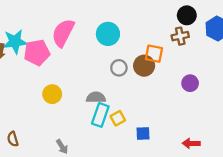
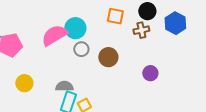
pink semicircle: (63, 33) -> (54, 35), moved, turned 32
orange square: (154, 54) -> (115, 16), moved
gray circle: (119, 68) -> (81, 49), moved

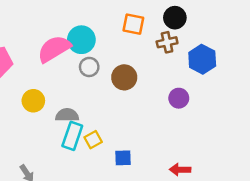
blue hexagon: (175, 23) -> (202, 59), moved
yellow circle: (24, 83) -> (33, 101), moved

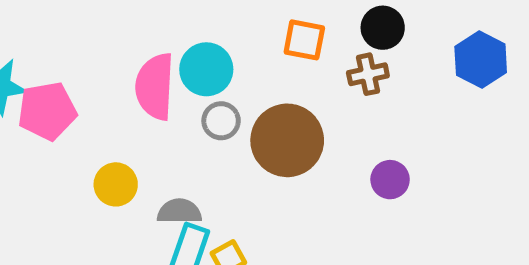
pink semicircle: (54, 49) -> (155, 86), turned -56
blue hexagon: (202, 59) -> (481, 60), moved
brown circle: (124, 77) -> (287, 140), size x1.5

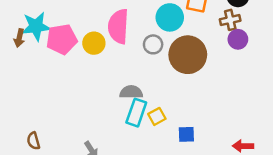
cyan circle: (206, 69) -> (170, 17), moved
purple circle: (390, 180) -> (238, 39), moved
yellow circle: (116, 184) -> (94, 43), moved

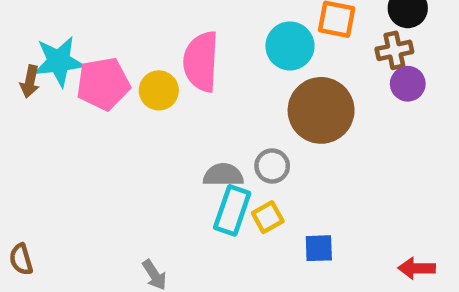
gray circle: (153, 44) -> (272, 166), moved
brown semicircle: (33, 141) -> (21, 259), moved

